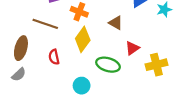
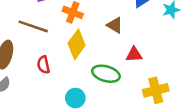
red triangle: (132, 48) -> (134, 55), turned 32
yellow cross: (156, 65) -> (156, 90), moved

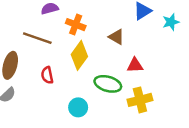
yellow cross: (156, 90) -> (140, 100), moved

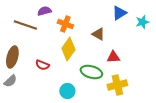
brown line: (37, 38) -> (25, 25), moved
red semicircle: (47, 75) -> (42, 65), turned -56

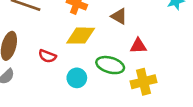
yellow diamond: (68, 49) -> (81, 36), turned 55
cyan circle: (67, 91) -> (77, 78), moved

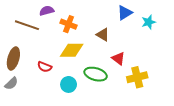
red triangle: (138, 46) -> (118, 58), turned 40
yellow cross: (143, 82) -> (137, 77), moved

